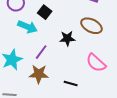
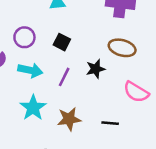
cyan arrow: (27, 27) -> (30, 70), moved
purple line: (41, 52) -> (64, 77), moved

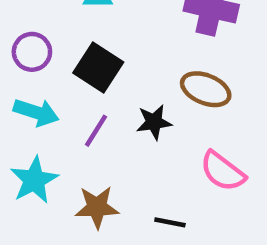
black square: (62, 42) -> (98, 67), size x1.5

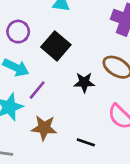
purple line: (96, 131) -> (37, 90), moved

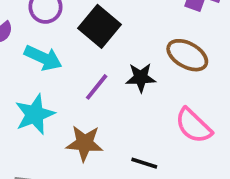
purple line: (37, 90) -> (97, 87), moved

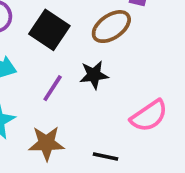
brown ellipse: (187, 55) -> (111, 27), moved, turned -57
pink semicircle: (193, 126) -> (149, 116), turned -72

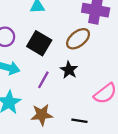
black star: (94, 75) -> (69, 70), turned -30

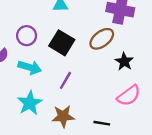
black star: (69, 70) -> (124, 62), moved

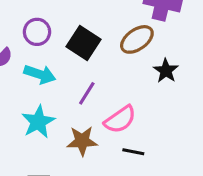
pink semicircle: (129, 96) -> (120, 119), moved

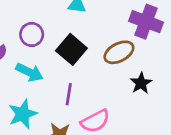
purple line: (87, 93) -> (69, 94), turned -30

